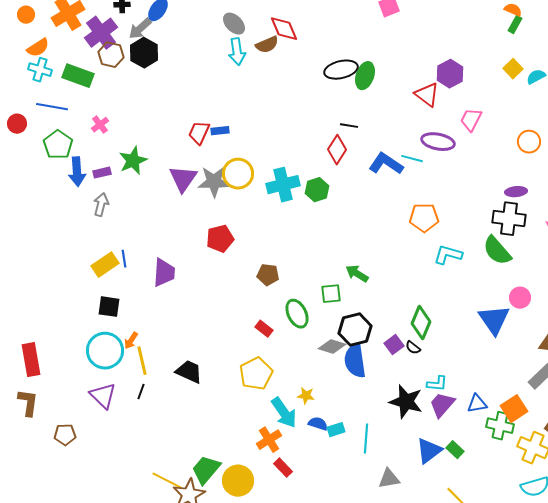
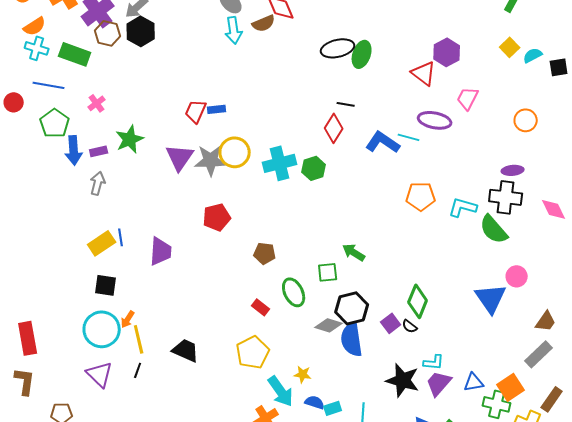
cyan L-shape: (448, 255) -> (463, 207), moved

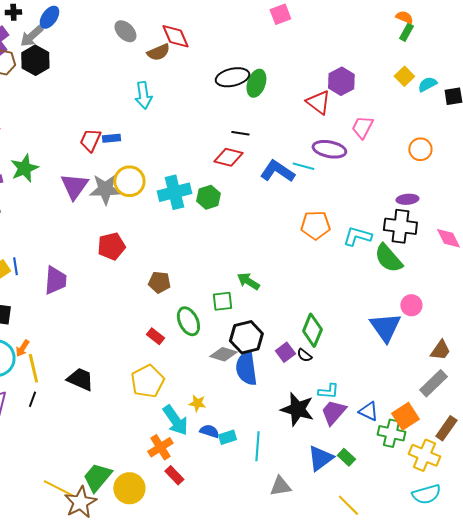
cyan arrow: (234, 30) -> (143, 95), moved
red diamond: (334, 128) -> (228, 157), turned 72
blue triangle: (474, 382) -> (368, 411), turned 35

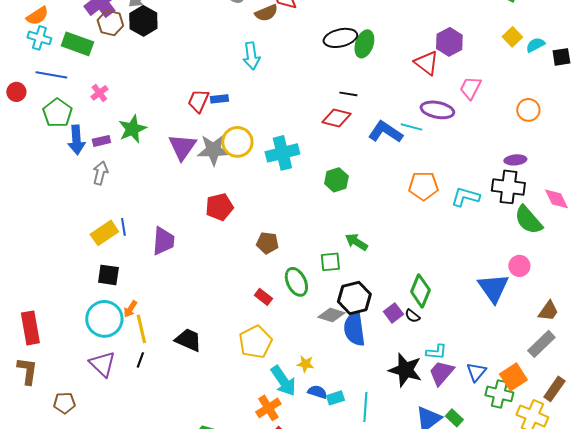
green hexagon: (208, 197) -> (336, 180), moved
green semicircle: (388, 258) -> (528, 220), moved
blue triangle: (368, 411) -> (476, 372), turned 45

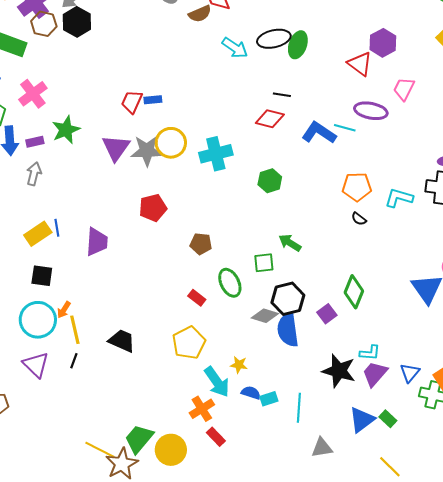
cyan arrow: (251, 56) -> (235, 48), moved, turned -48
pink cross: (99, 93) -> (33, 94), size x1.6
black semicircle: (412, 316) -> (359, 219), moved

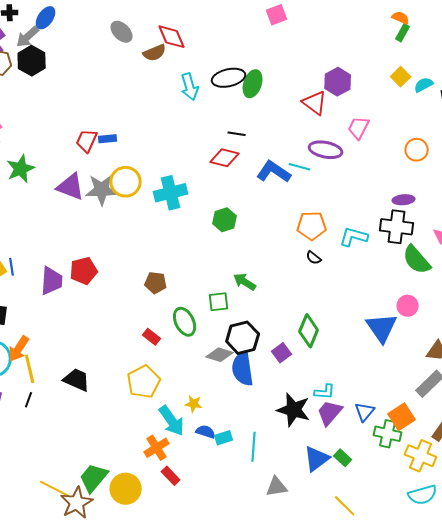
cyan arrow: (235, 48) -> (190, 87), turned 40
purple triangle: (116, 148) -> (71, 187), turned -44
red pentagon: (153, 208) -> (84, 271), moved
orange arrow: (64, 310) -> (19, 349), size x1.5

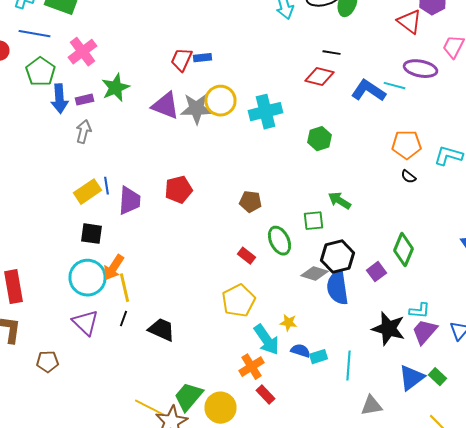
purple trapezoid: (52, 281) -> (130, 201), moved
black trapezoid: (77, 380) -> (162, 330), moved

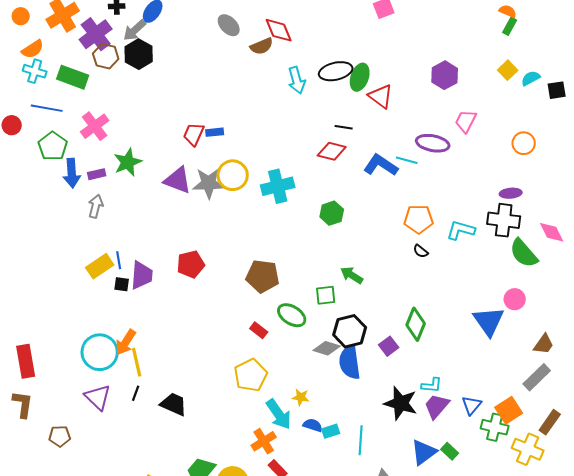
red triangle: (410, 22) -> (381, 96), moved
brown pentagon: (250, 202) -> (263, 276), size x1.5
black square: (92, 234) -> (122, 284), moved, size x0.7
green ellipse: (280, 241) -> (292, 315), turned -32

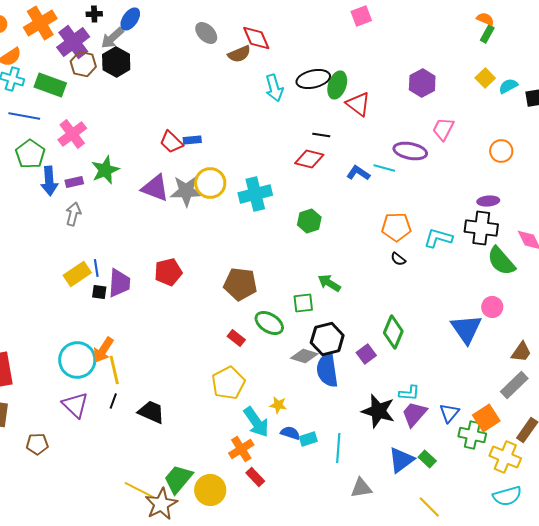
red trapezoid: (194, 134) -> (171, 142), turned -70
blue L-shape: (381, 165) -> (358, 173), size x0.7

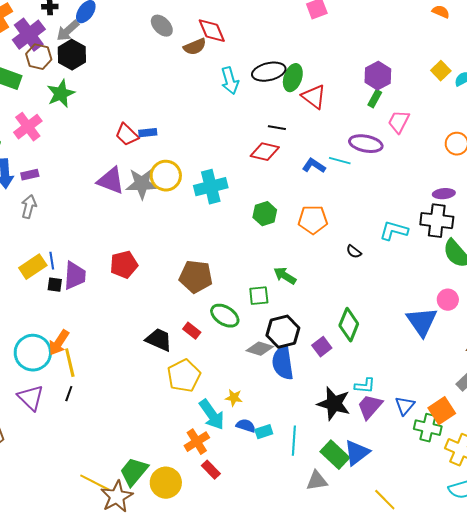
green rectangle: (487, 34) -> (375, 99), moved
green star: (105, 170) -> (61, 94), moved
orange pentagon: (396, 227) -> (313, 220), moved
black trapezoid: (151, 412) -> (159, 340), moved
green rectangle: (427, 459) -> (335, 455), moved, size x1.6

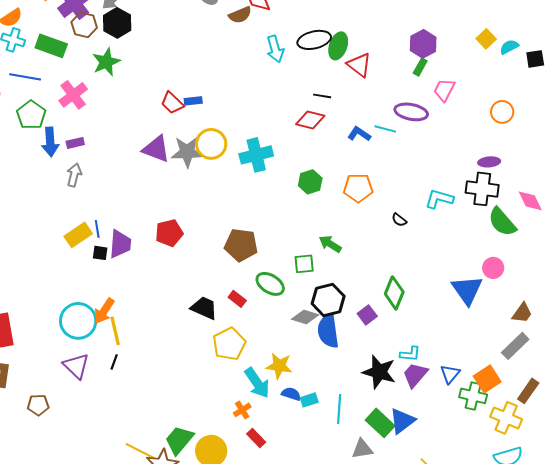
yellow star: (234, 398) -> (279, 366), size x1.5
orange cross: (197, 442) -> (242, 410), size x0.7

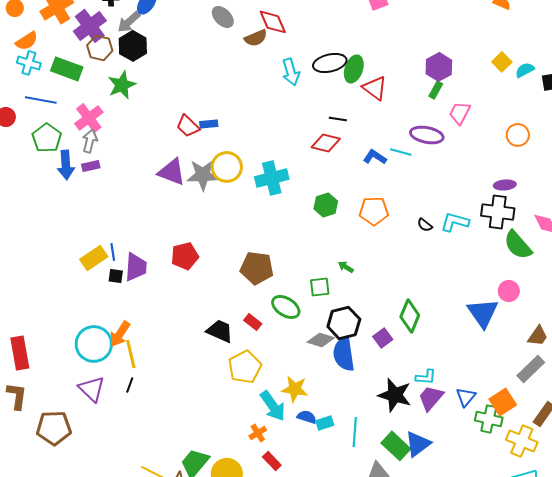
gray arrow: (74, 175) -> (90, 141), moved
black semicircle: (399, 220) -> (425, 225), moved
green arrow: (330, 244) -> (346, 267), size x0.7
brown pentagon: (38, 405) -> (54, 428), size x1.6

